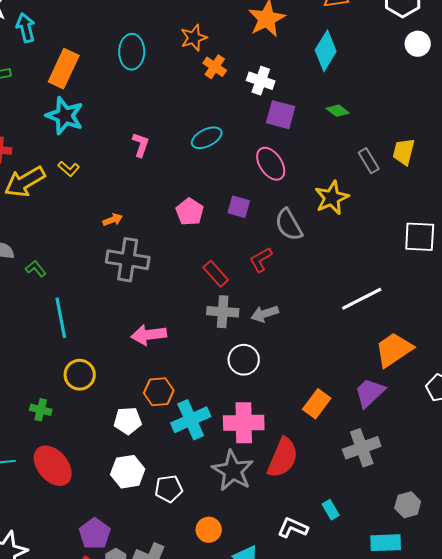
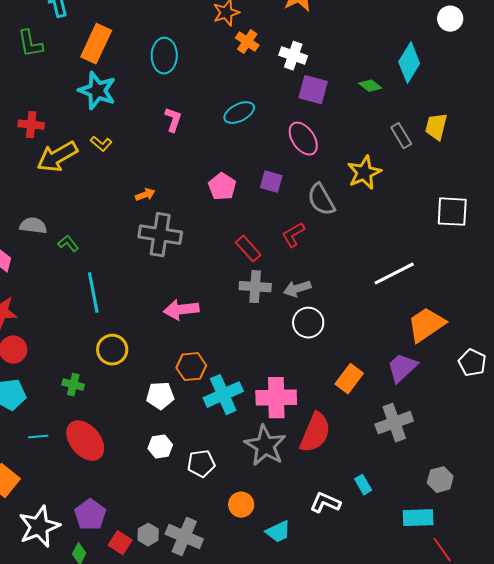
cyan diamond: (326, 51) -> (409, 63), moved
cyan ellipse: (132, 52) -> (164, 56), moved
white circle: (244, 360) -> (308, 323), moved
white hexagon: (128, 472) -> (160, 447), size x0.7
purple pentagon: (95, 534) -> (90, 515), moved

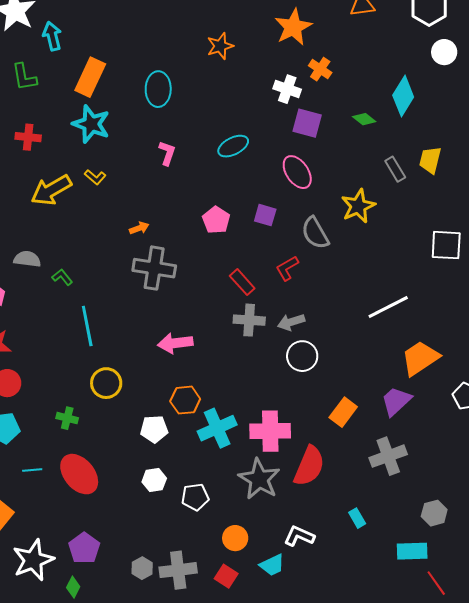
orange cross: (247, 42) -> (320, 69), moved
red cross: (31, 125) -> (28, 137), moved
white L-shape: (325, 503) -> (299, 536), moved
gray cross: (184, 537) -> (178, 570), turned -30
red square: (120, 543) -> (226, 576), moved

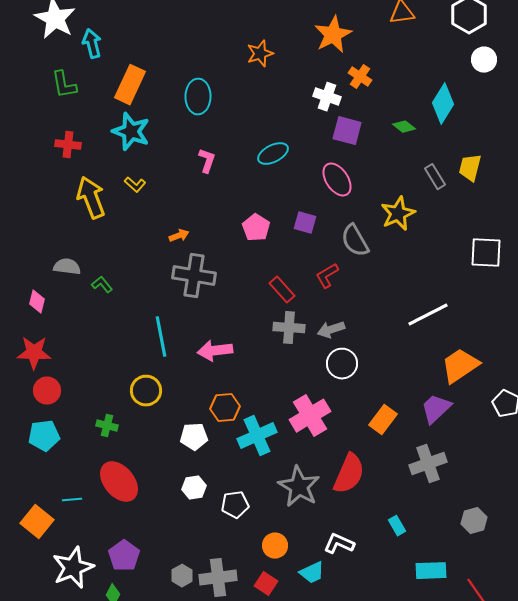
yellow arrow: (51, 190) -> (91, 198), turned 99
cyan line: (87, 326) -> (161, 337), moved
pink cross: (270, 431) -> (310, 416), moved, turned -30
cyan line: (32, 470) -> (72, 500), moved
cyan rectangle: (412, 551) -> (431, 571), moved

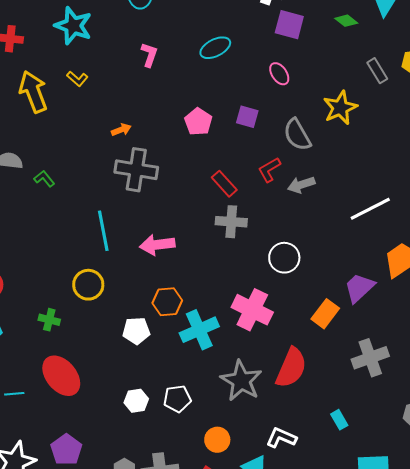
pink ellipse: (337, 180) -> (279, 74), size x0.7
gray arrow: (331, 330) -> (301, 185), moved
purple trapezoid: (436, 409) -> (359, 288), moved
pink cross: (310, 416) -> (252, 310), turned -33
white hexagon: (194, 488) -> (136, 401), moved

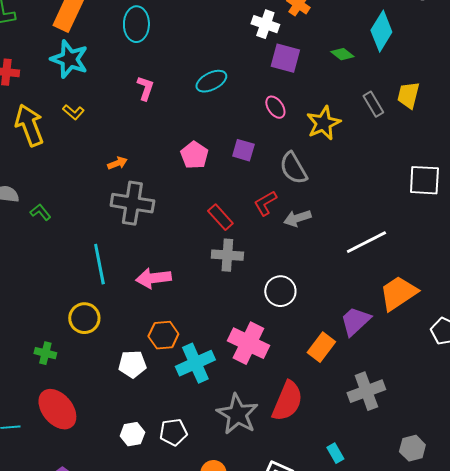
yellow star: (340, 108) -> (323, 123), moved

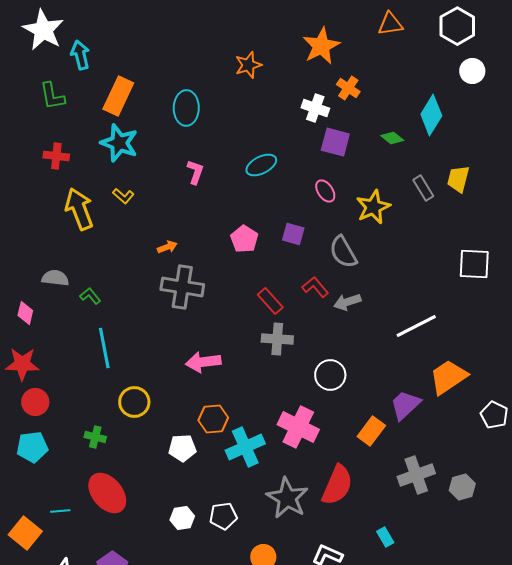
red L-shape: (265, 203) -> (315, 287), turned 80
cyan line: (99, 264) -> (104, 348), moved
gray hexagon: (412, 448) -> (462, 487), moved

